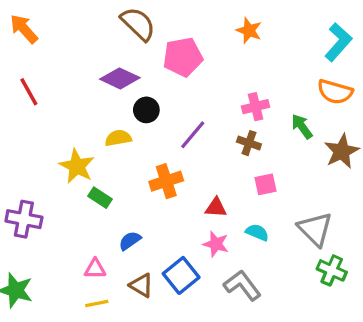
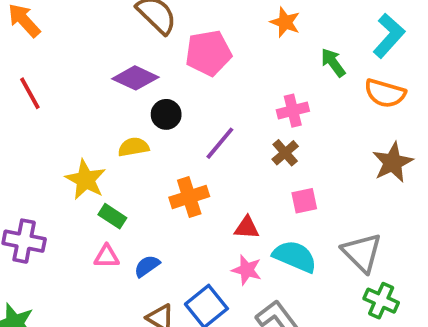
green arrow: (302, 126) -> (333, 63), moved
brown cross: (249, 143) -> (285, 153), turned 30
cyan semicircle: (257, 232) -> (295, 256), size x1.6
pink triangle: (95, 269) -> (107, 256), moved

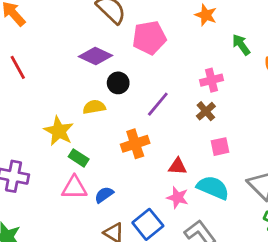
pink triangle: (107, 256) -> (74, 188), size x1.4

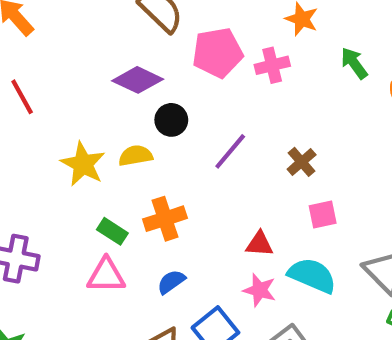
pink cross: (212, 80) -> (272, 65), moved
yellow star: (59, 131) -> (83, 164), moved
orange cross: (135, 144) -> (165, 219), moved
blue semicircle: (104, 195) -> (171, 282), moved

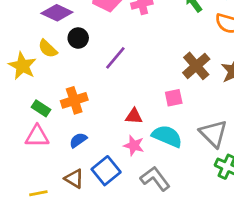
yellow semicircle: (136, 156) -> (48, 49), moved, turned -126
brown cross: (302, 162) -> (196, 66), moved, size x1.5

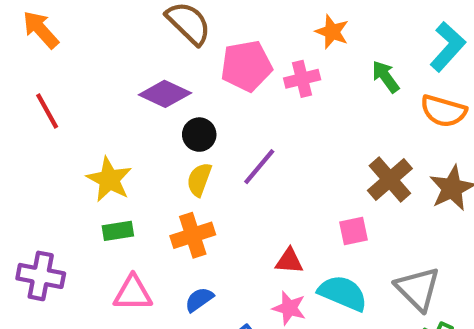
yellow semicircle: (48, 49) -> (199, 180), moved, turned 66
green rectangle: (41, 108) -> (118, 231), moved, turned -42

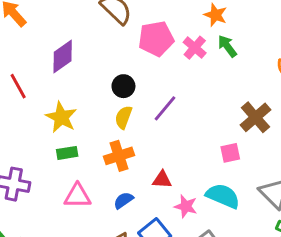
green arrow: (386, 77) -> (227, 46), moved
pink cross: (302, 79) -> (195, 48), turned -35
purple diamond: (165, 94) -> (63, 56), moved, turned -60
red line: (47, 111) -> (18, 86), moved
red triangle: (289, 261) -> (162, 180), moved

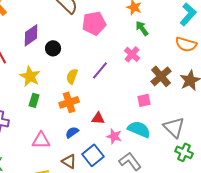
pink cross: (195, 48) -> (132, 54), moved
black circle: (123, 86) -> (53, 48), moved
green rectangle: (67, 153) -> (34, 100), turned -64
pink triangle: (77, 196) -> (41, 140), moved

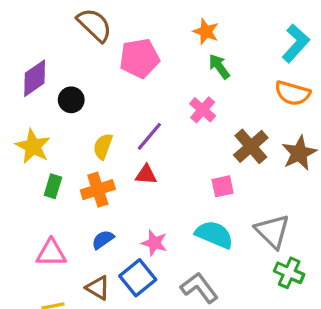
green rectangle: (34, 100) -> (53, 186), moved
red triangle: (98, 118) -> (146, 175), moved
pink star: (114, 136) -> (154, 243), moved

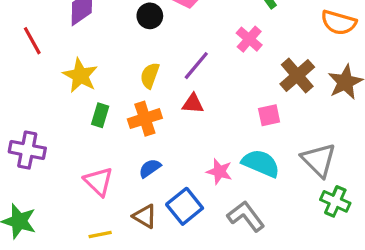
black circle: (71, 100) -> (150, 16), moved
pink star: (154, 243) -> (219, 172), moved
pink triangle: (51, 253) -> (98, 181), turned 44

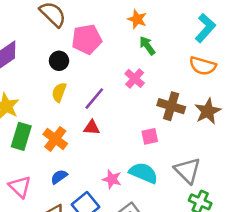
yellow semicircle: (150, 75) -> (59, 92), moved
brown cross: (297, 75) -> (171, 106), turned -32
green rectangle: (100, 115) -> (21, 136), size x1.5
orange cross: (145, 119) -> (55, 139), turned -35

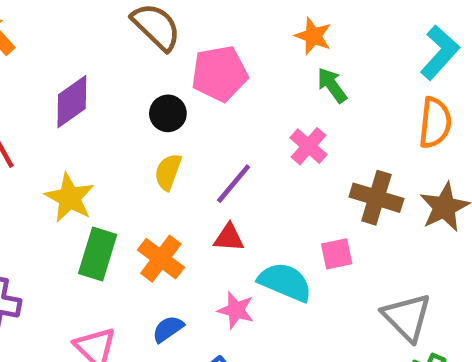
orange semicircle: (203, 66) -> (435, 123), turned -100
cyan semicircle: (143, 173) -> (285, 282), moved
pink star: (112, 179) -> (236, 310), moved

